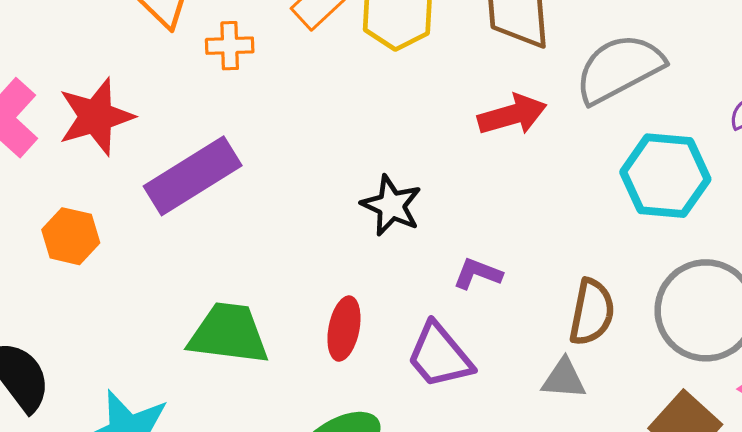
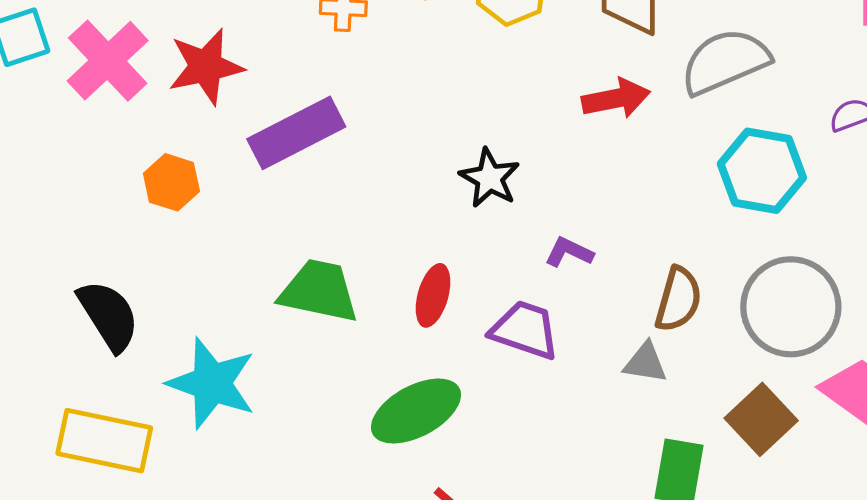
purple trapezoid: (440, 356) -> (525, 330), turned 144

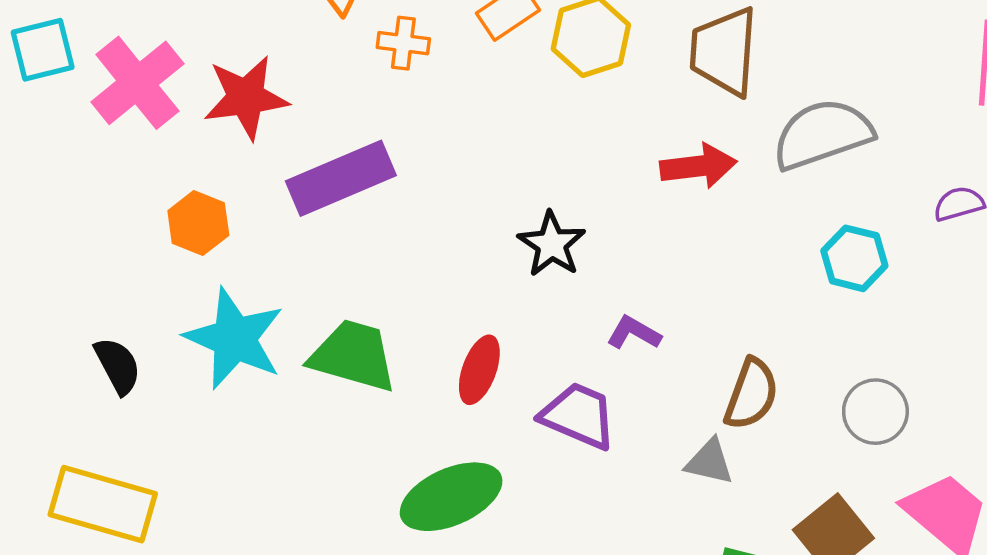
cyan hexagon: (762, 171) -> (854, 258), size x0.7
gray circle: (791, 307) -> (875, 412), size x0.6
black semicircle: (109, 316) -> (118, 366), size x0.7
cyan star: (212, 383) -> (234, 339), moved

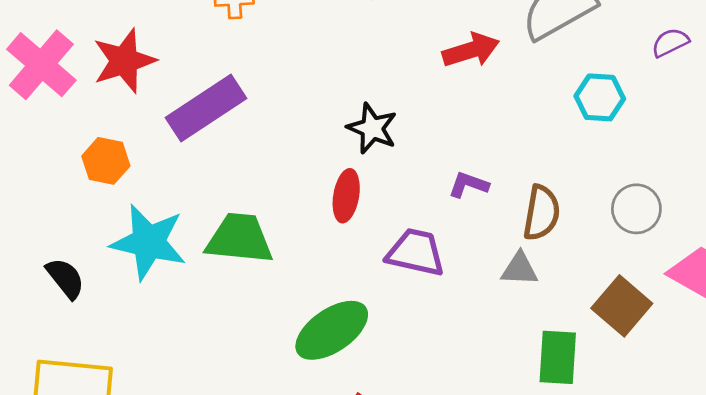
purple L-shape: (634, 333) -> (469, 185), moved
red ellipse: (479, 370) -> (346, 196), moved

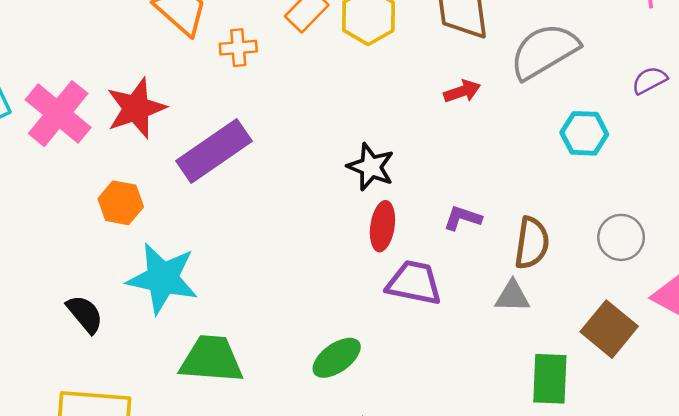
red arrow: (471, 50) -> (462, 91), size x0.7
red ellipse: (346, 196) -> (382, 226), moved
green trapezoid: (240, 239) -> (211, 359), moved
green ellipse: (332, 330) -> (337, 358), size x0.7

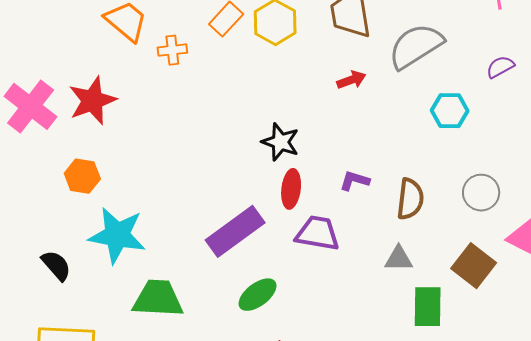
purple rectangle: (214, 151) -> (235, 231), moved
gray triangle: (512, 296) -> (399, 259), moved

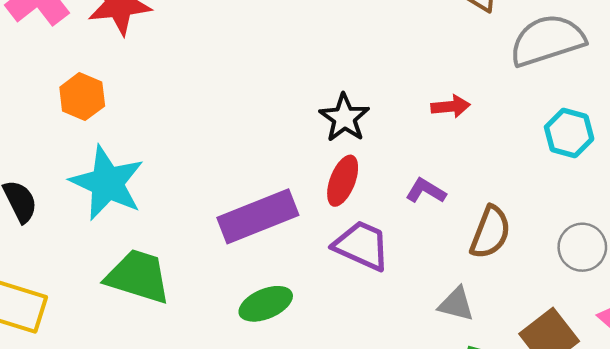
red arrow: (351, 80) -> (451, 106), moved

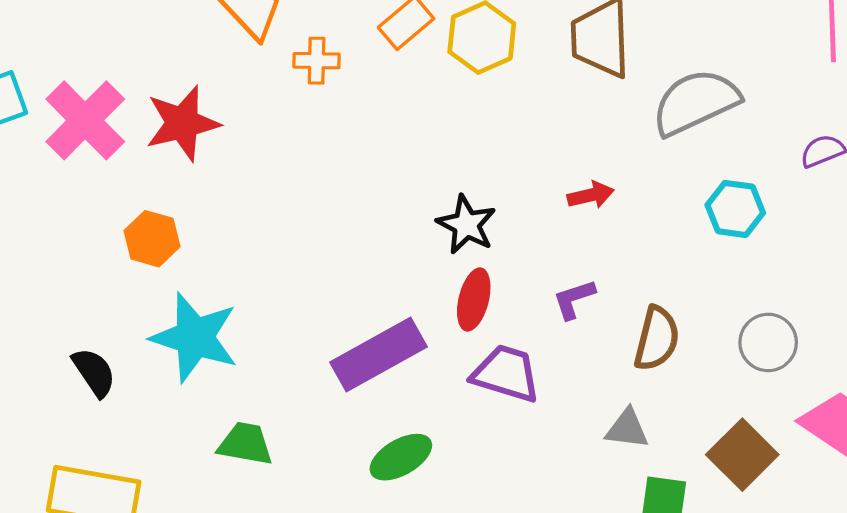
purple L-shape: (426, 191) -> (574, 299), turned -42
green trapezoid: (138, 276) -> (245, 444), size x0.7

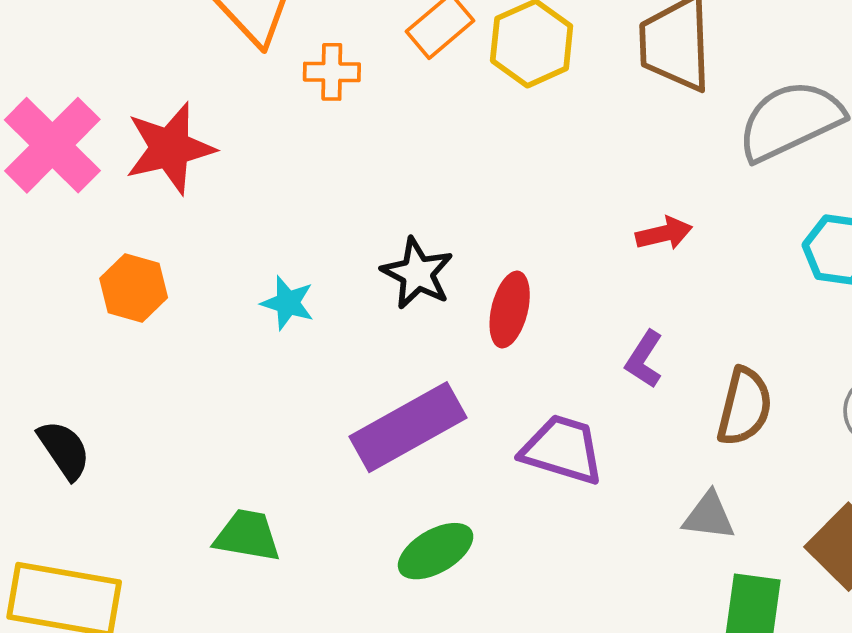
black star: (466, 225) -> (417, 273), moved
red ellipse: (474, 299) -> (510, 310), moved
purple L-shape: (574, 299) -> (644, 359), turned -39
cyan star: (195, 337) -> (288, 303), moved, size x0.5

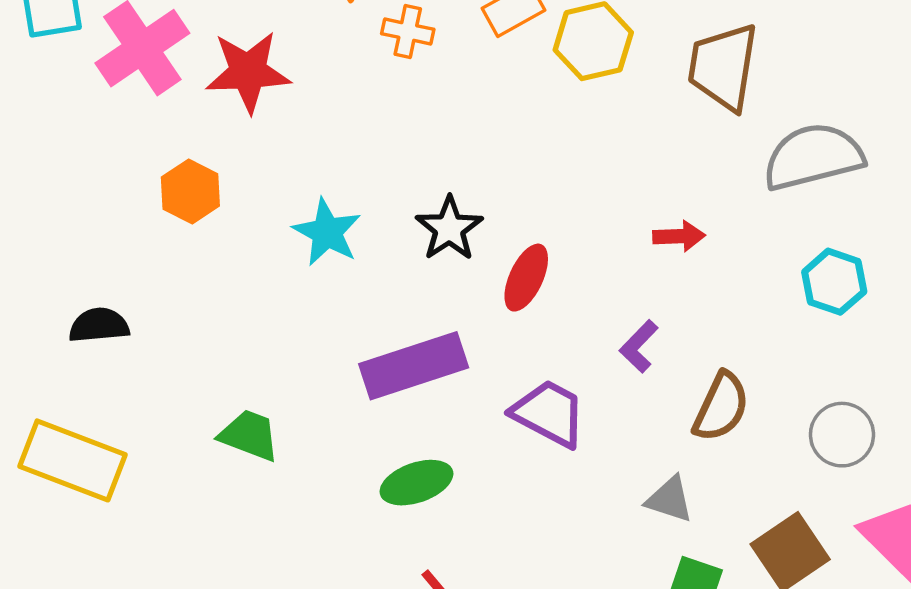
cyan star: (288, 303) -> (327, 232), size x1.4
black semicircle: (64, 450) -> (99, 325), turned -72

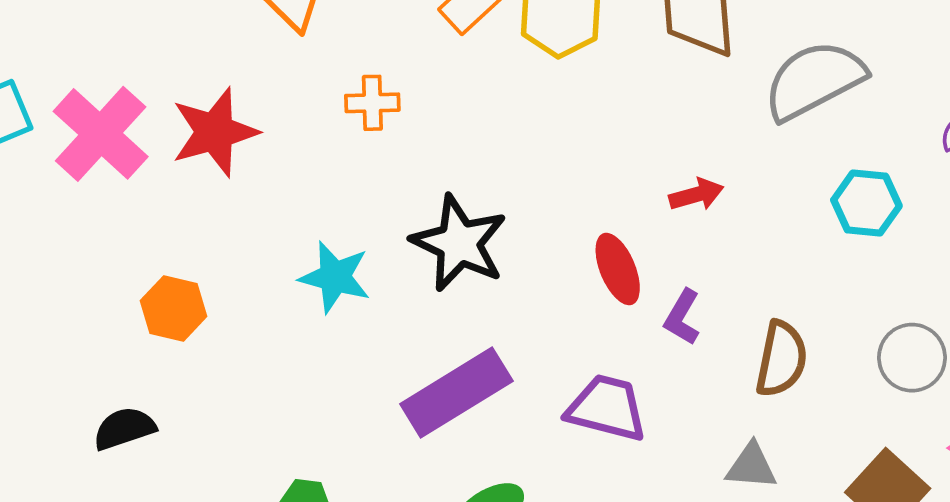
orange cross: (408, 32) -> (372, 103), moved
orange hexagon: (190, 191) -> (174, 308), moved
black star: (449, 228) -> (459, 243), size x1.4
red ellipse: (526, 278) -> (618, 269), moved, turned -34

